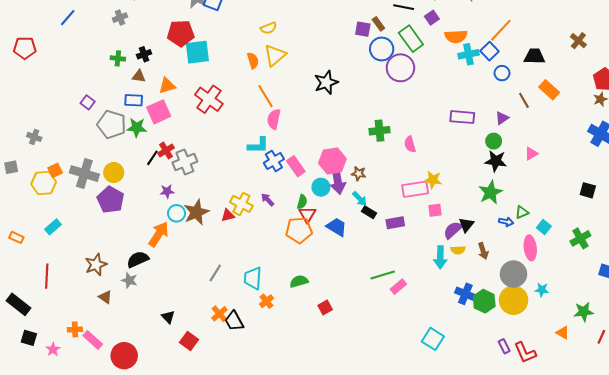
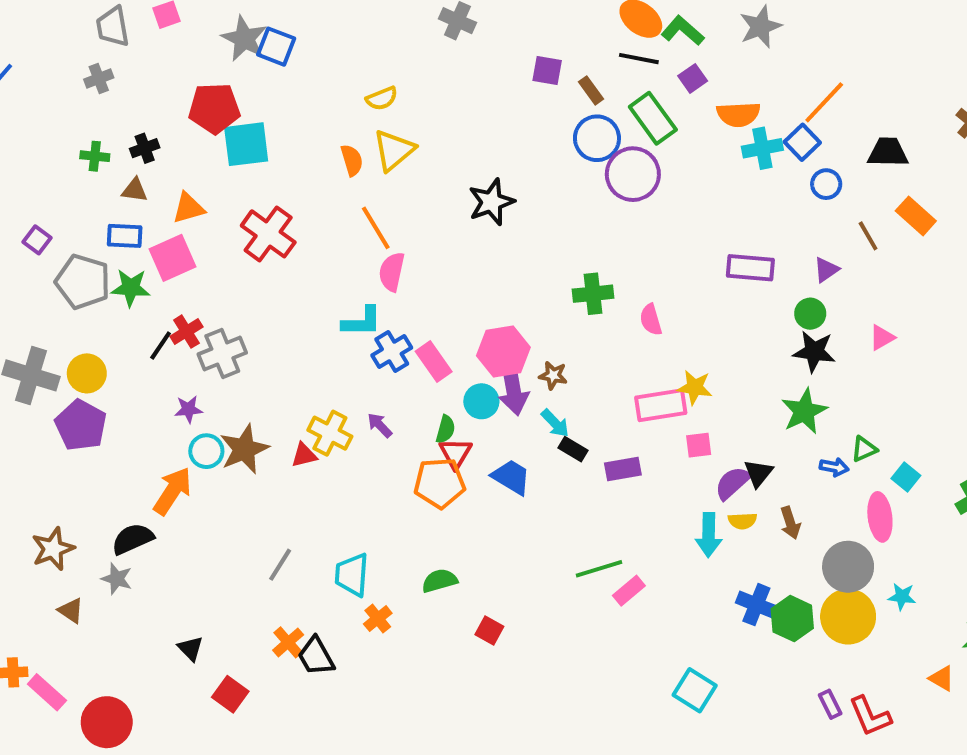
purple square: (363, 29) -> (547, 70), moved
red square: (325, 308) -> (489, 630), turned -32

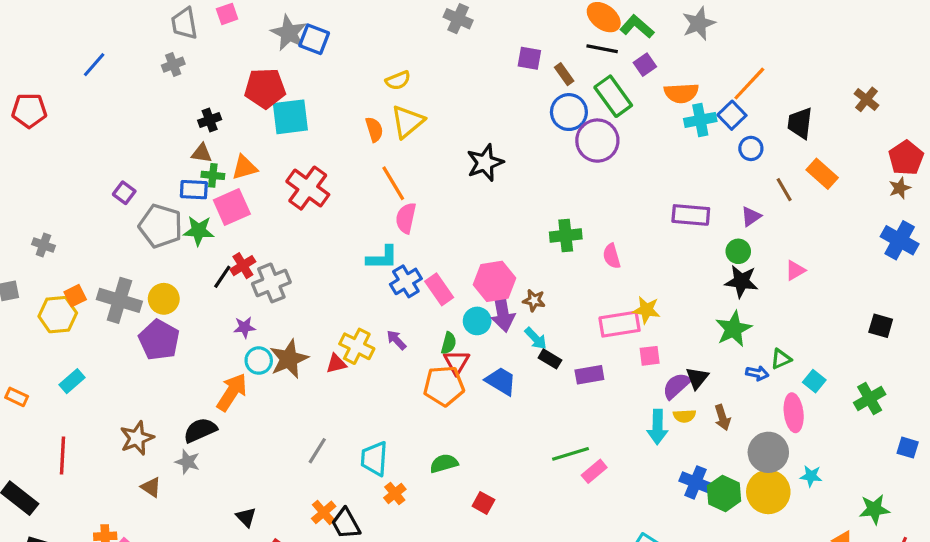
black trapezoid: (888, 152) -> (800, 123), turned -84
green cross: (95, 156) -> (213, 175), moved

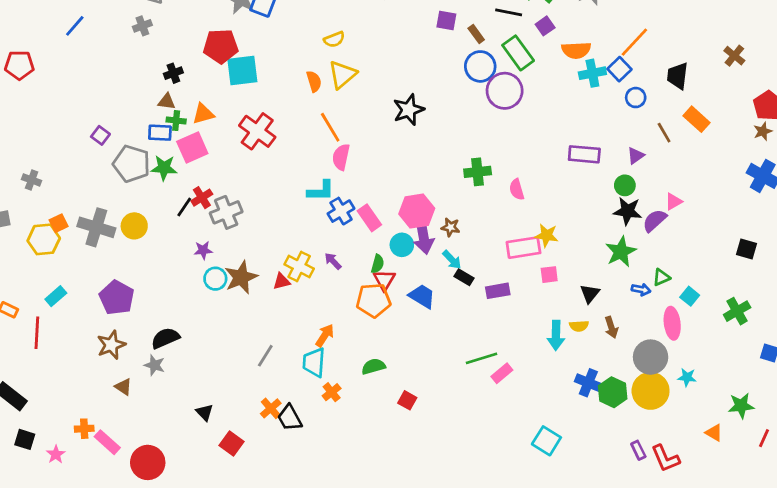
purple pentagon: (159, 340) -> (117, 298), moved
purple semicircle: (677, 386) -> (655, 221), moved
orange arrow: (232, 392) -> (325, 335), moved, size x0.7
red line: (62, 455) -> (37, 333), moved

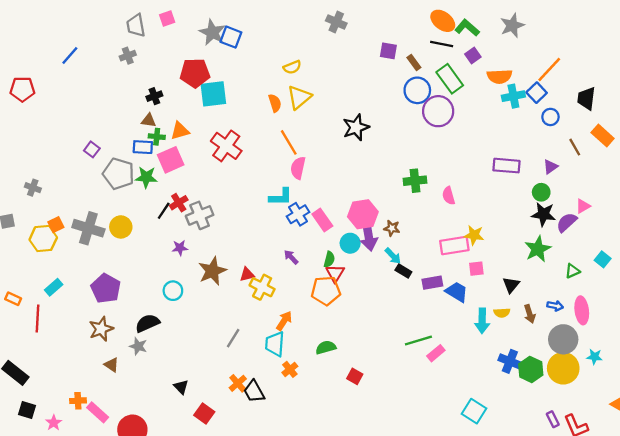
yellow cross: (299, 266) -> (262, 287), moved
cyan circle: (215, 279) -> (173, 291), moved
blue arrow: (641, 289) -> (555, 306), moved
blue trapezoid: (422, 296) -> (457, 292), moved
cyan square: (690, 296) -> (603, 259), moved

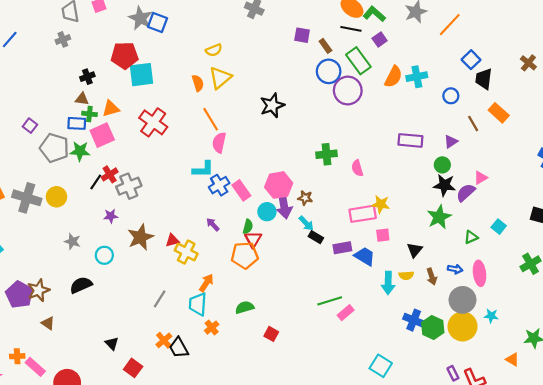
orange line: (549, 69) -> (450, 25), moved
orange semicircle: (500, 76) -> (393, 77), moved, turned -60
blue square: (537, 93) -> (471, 60), moved
purple pentagon: (106, 288) -> (19, 295), moved
gray star: (138, 346) -> (72, 241), moved

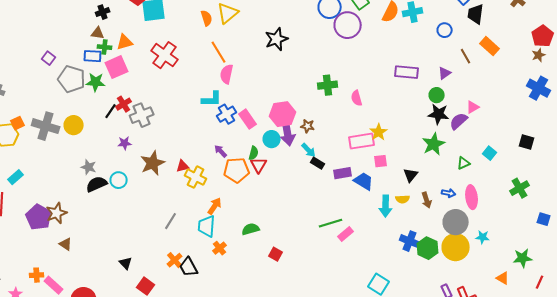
yellow star: (381, 204) -> (379, 132), turned 30
orange pentagon: (245, 255) -> (237, 170), moved
black semicircle: (81, 285) -> (97, 184), moved

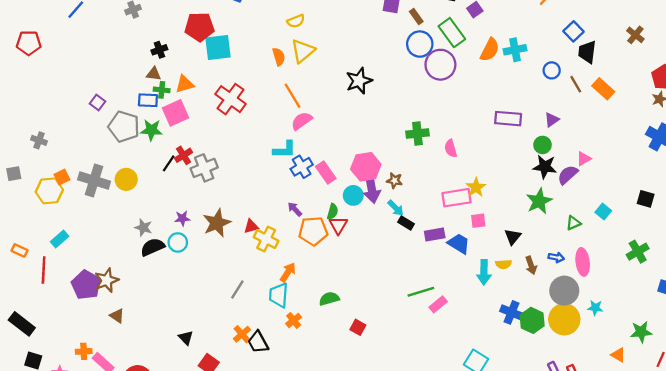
brown line: (466, 56) -> (576, 84), moved
pink semicircle: (227, 74) -> (302, 121), turned 42
purple star: (125, 143) -> (182, 218), moved

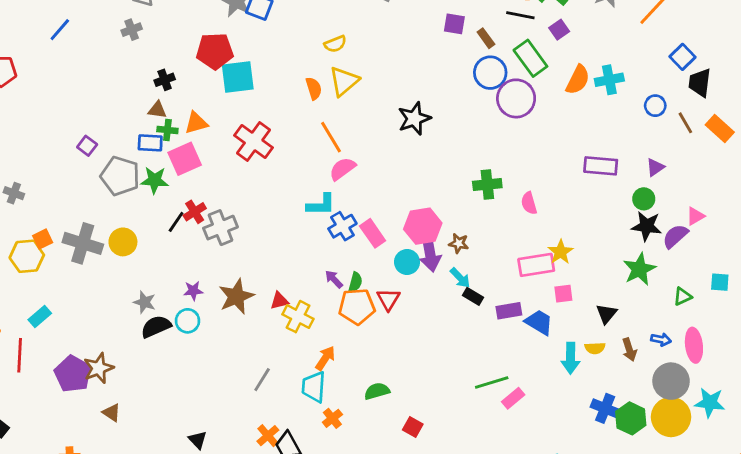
green semicircle: (333, 211) -> (355, 282), moved
cyan square: (603, 211) -> (720, 282), turned -35
cyan star: (595, 308) -> (710, 403), size x1.5

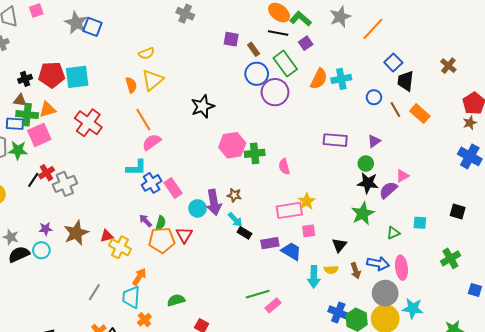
red pentagon: (215, 51) -> (52, 75), moved
green cross: (167, 130) -> (27, 115), size x1.5
pink hexagon: (423, 226) -> (232, 145), moved
blue arrow: (661, 339) -> (378, 264), size x1.5

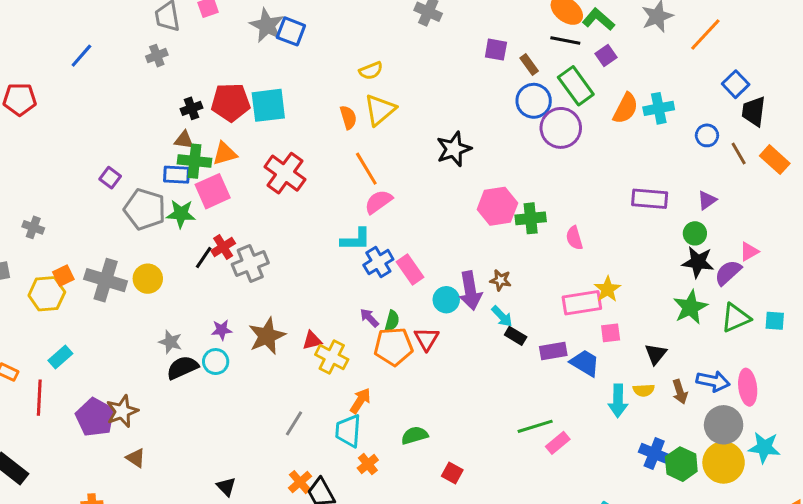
green triangle: (393, 233) -> (736, 318), moved, size x1.5

